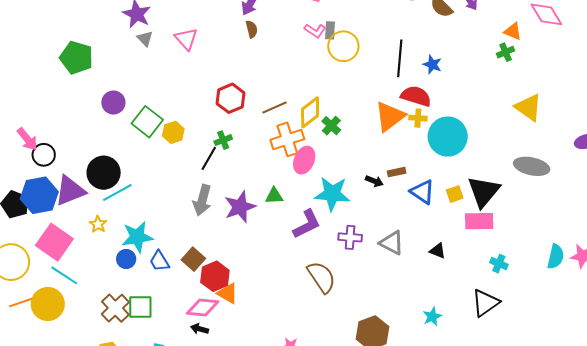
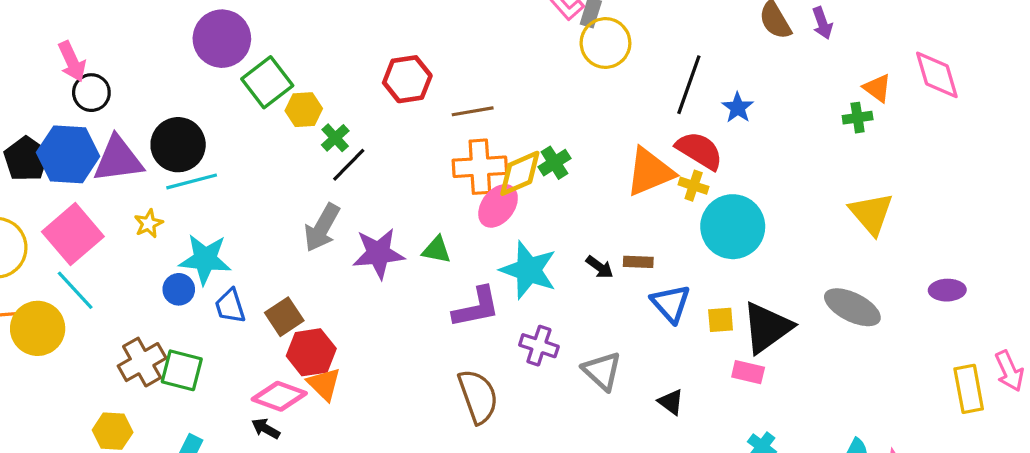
purple circle: (113, 103) -> (222, 39), size x1.5
yellow diamond: (310, 112) -> (520, 173), moved
green cross: (223, 140) -> (335, 138), moved, turned -36
pink rectangle: (479, 221) -> (748, 372), size x0.7

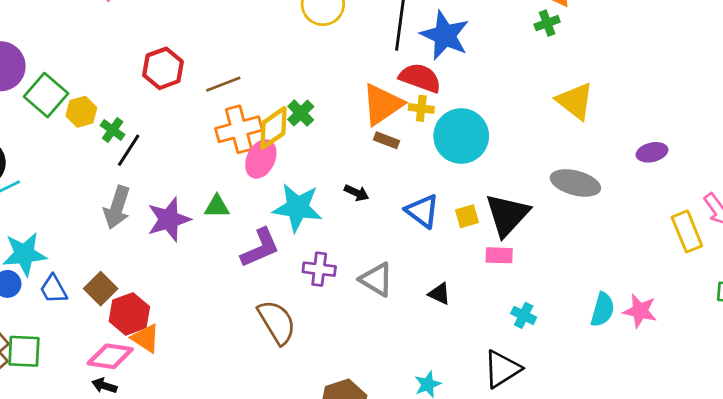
blue star: (738, 108) -> (445, 35), size x1.8
brown rectangle: (638, 262) -> (386, 140), moved, turned 30

